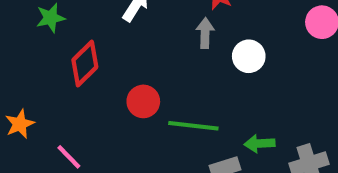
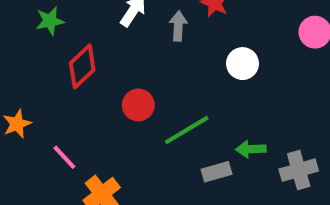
gray arrow: (205, 33) -> (178, 26), moved
green line: (193, 126) -> (187, 130), turned -39

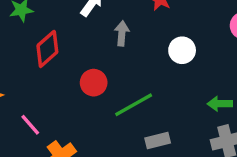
gray arrow: (178, 26) -> (122, 33), moved
green arrow: (251, 149) -> (220, 104), moved

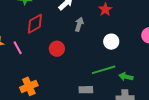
green line: (134, 105) -> (104, 70), moved
pink line: (30, 125) -> (18, 48), moved

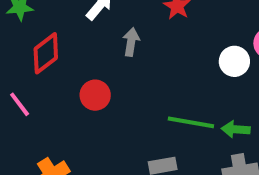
white circle: (111, 42) -> (234, 61), moved
green line: (104, 70) -> (191, 122), turned 35

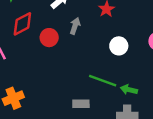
white circle: (234, 61) -> (119, 46), moved
red circle: (95, 95) -> (49, 38), moved

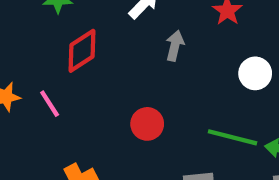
red circle: (49, 38) -> (147, 124), moved

